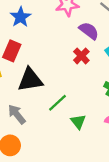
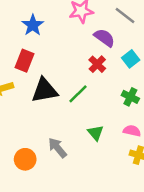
green line: (57, 103) -> (78, 94), moved
gray arrow: (17, 114) -> (57, 148), moved

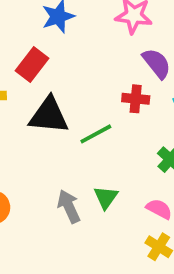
red cross: (97, 64) -> (136, 99), turned 36
gray arrow: (57, 148) -> (69, 206), moved

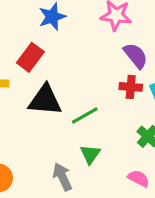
red cross: (136, 99) -> (131, 87), moved
green triangle: (106, 197) -> (90, 154), moved

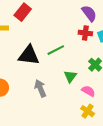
black triangle: (45, 100) -> (29, 55), moved
green triangle: (90, 154) -> (70, 76), moved

